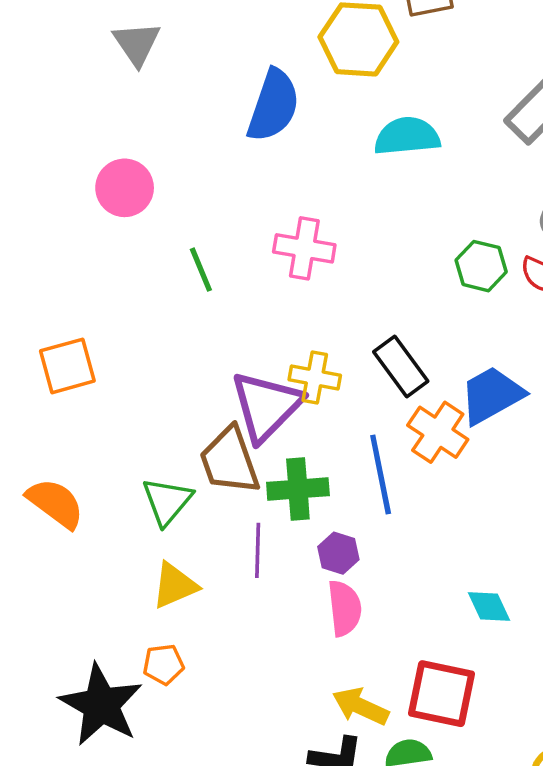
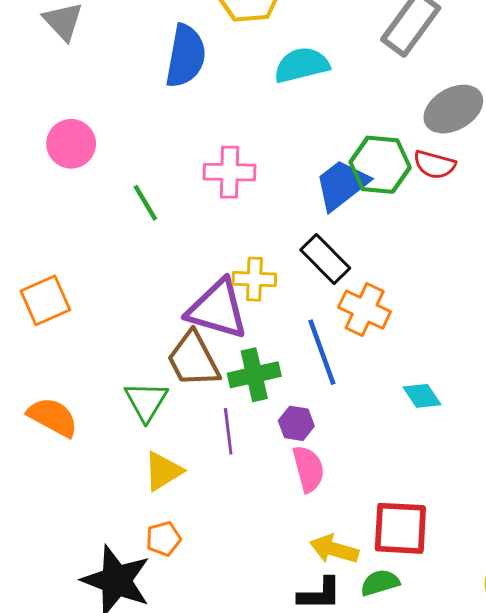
green hexagon: (481, 266) -> (380, 165), size x1.4
blue trapezoid: (492, 395) -> (342, 185), moved
purple triangle: (266, 406) -> (217, 309), turned -50
cyan diamond: (489, 607) -> (422, 396), moved

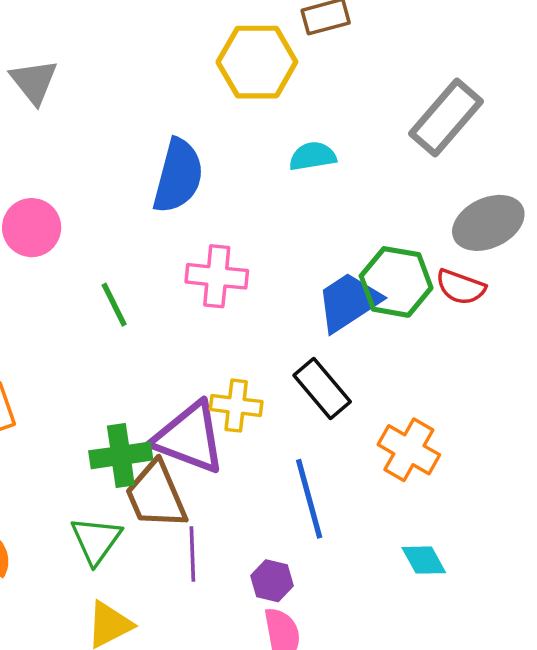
blue semicircle: (186, 56) -> (178, 176), moved
cyan semicircle: (302, 65) -> (313, 156), size x0.7
orange cross: (365, 310) -> (409, 450), moved
green cross: (254, 375) -> (121, 455), moved
purple line: (228, 431) -> (192, 554), moved

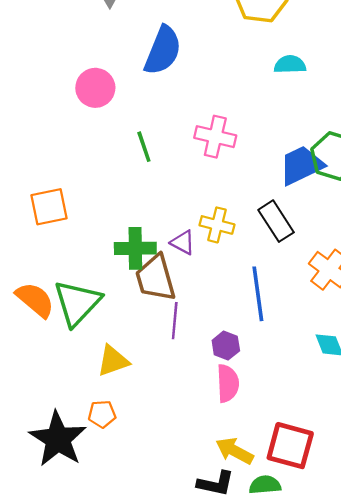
blue semicircle: (178, 176) -> (163, 50), moved
purple triangle: (189, 438) -> (183, 242), size x0.5
green triangle: (96, 540) -> (77, 303), moved, size x1.4

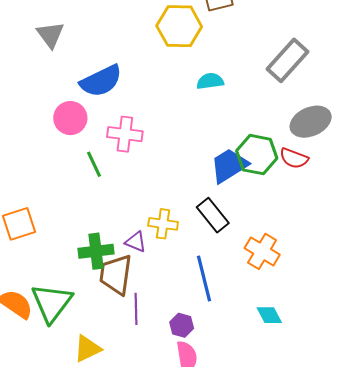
blue semicircle: (163, 50) -> (101, 81), turned 48
pink circle: (95, 88) -> (70, 118), moved
pink cross: (215, 137) -> (125, 134), moved
brown trapezoid: (155, 278) -> (116, 275), turned 30

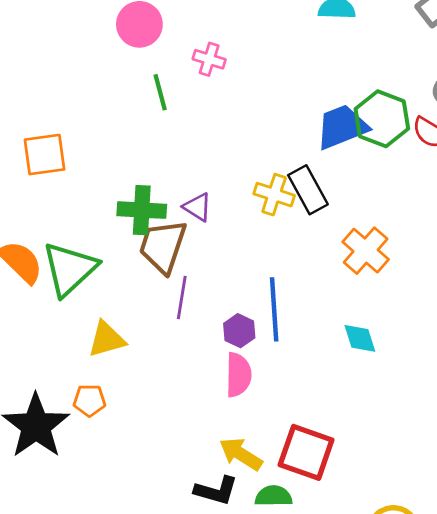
pink cross: (125, 134) -> (209, 59), size x0.7
yellow cross: (163, 224) -> (274, 195), moved
blue line: (204, 278) -> (274, 309), moved

